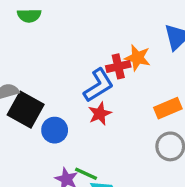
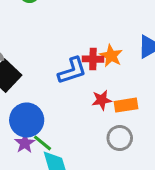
red star: (100, 114) -> (102, 100), moved
blue circle: (55, 130) -> (27, 120), moved, size x1.5

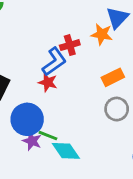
orange star: (111, 56) -> (102, 34), moved
red star: (102, 100) -> (48, 82), moved, turned -30

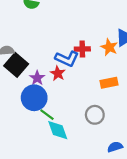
blue L-shape: (54, 62) -> (67, 59), turned 45
gray circle: (117, 109) -> (95, 115), moved
purple star: (32, 141) -> (37, 78), moved

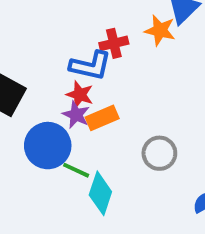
purple star: (37, 78) -> (76, 115), moved
orange rectangle: (109, 83) -> (102, 118), moved
cyan diamond: (58, 130) -> (100, 193), turned 50

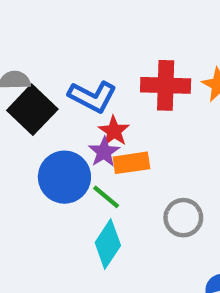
red cross: (114, 43) -> (166, 85), size x1.5
blue L-shape: (91, 66) -> (92, 97), moved
green line: (76, 170) -> (106, 197), moved

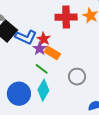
blue L-shape: (92, 97) -> (26, 37), moved
orange rectangle: (131, 163) -> (52, 53), turned 42
blue circle: (64, 177) -> (19, 94), moved

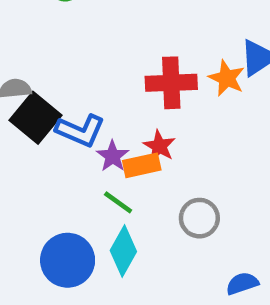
red star: (44, 39) -> (159, 146), moved
orange rectangle: (52, 53) -> (142, 165), turned -42

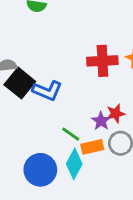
red star: (159, 146) -> (116, 114), moved, turned 30
purple star: (113, 156) -> (101, 121), moved
orange rectangle: (142, 165) -> (92, 147), moved

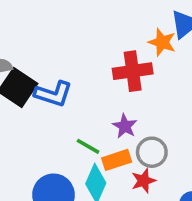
red cross: (102, 61) -> (133, 71), moved
red star: (116, 114) -> (144, 181), moved

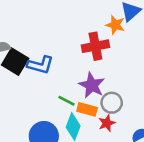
purple star: (125, 126) -> (92, 85), size x1.5
orange rectangle: (117, 160) -> (87, 109), turned 36

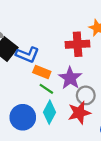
orange rectangle: (87, 109) -> (42, 72), moved
red star: (107, 123) -> (79, 113), size x1.5

